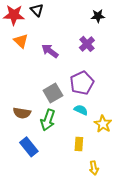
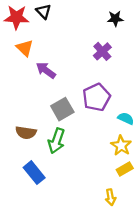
purple arrow: (50, 51) -> (46, 70), moved
cyan semicircle: (81, 110) -> (126, 118), moved
yellow rectangle: (79, 144) -> (125, 169), moved, turned 56

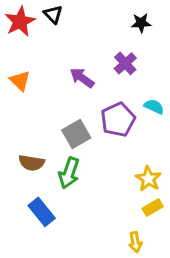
red star: (16, 17) -> (20, 22), turned -30
orange triangle: (25, 48) -> (20, 81), moved
purple arrow: (46, 70) -> (82, 78), moved
cyan semicircle: (126, 118) -> (154, 107), moved

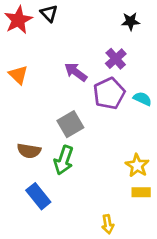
purple pentagon: (118, 120) -> (109, 93), moved
yellow rectangle: (153, 208) -> (141, 192), turned 30
yellow arrow: (135, 242) -> (108, 224), moved

